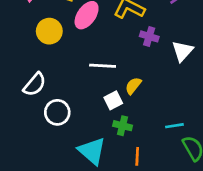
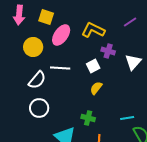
white line: (103, 66) -> (60, 68), moved
white semicircle: (35, 84) -> (37, 80), moved
white square: (113, 100) -> (93, 66), moved

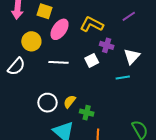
white semicircle: (37, 80) -> (16, 66), moved
yellow semicircle: (96, 88) -> (70, 102), moved
white circle: (39, 108) -> (47, 103), moved
cyan line: (127, 118) -> (123, 77), moved

